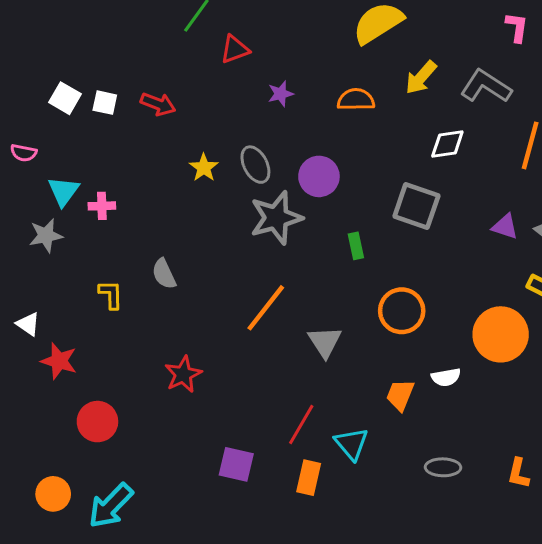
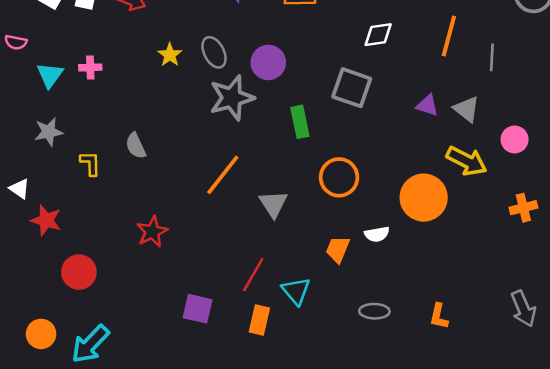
pink cross: (102, 206) -> (90, 67), moved
gray star: (46, 235) -> (49, 132), moved
green rectangle: (356, 246) -> (300, 122), size x1.4

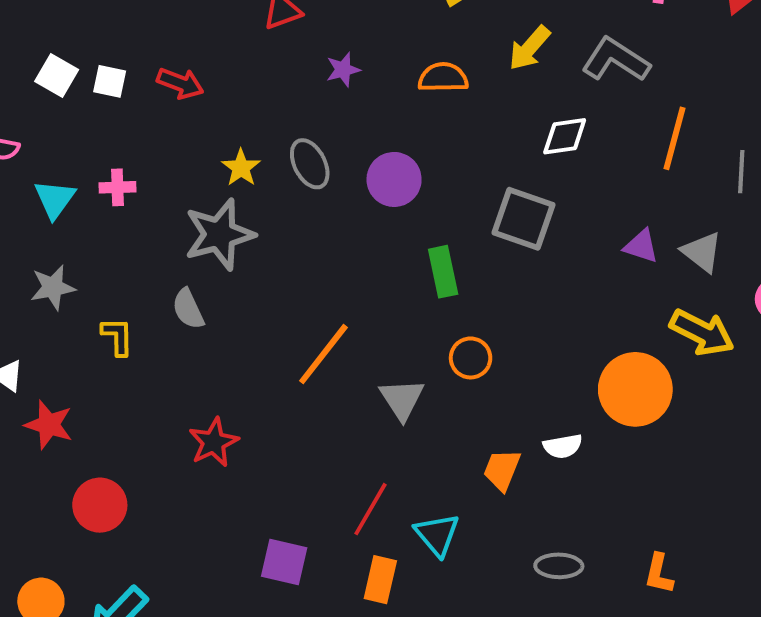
gray star: (232, 98) -> (219, 234), moved
orange circle: (339, 177) -> (471, 358), moved, size x0.7

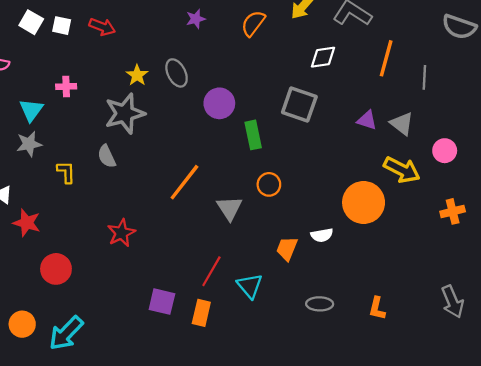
orange semicircle: (443, 77) -> (253, 23), turned -52
purple circle: (394, 179) -> (219, 103), moved
cyan triangle: (55, 199) -> (31, 110), moved
orange rectangle: (380, 580) -> (201, 313), moved

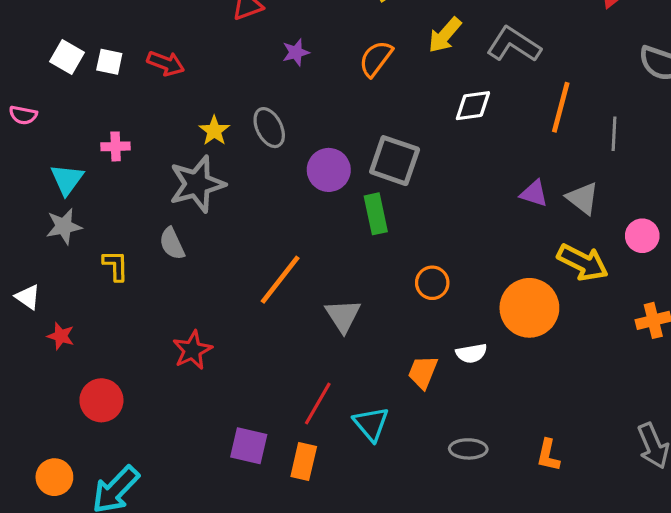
gray square: (299, 104) -> (395, 161), moved
orange circle: (269, 184) -> (432, 283), moved
red star: (27, 223) -> (61, 336), size x0.7

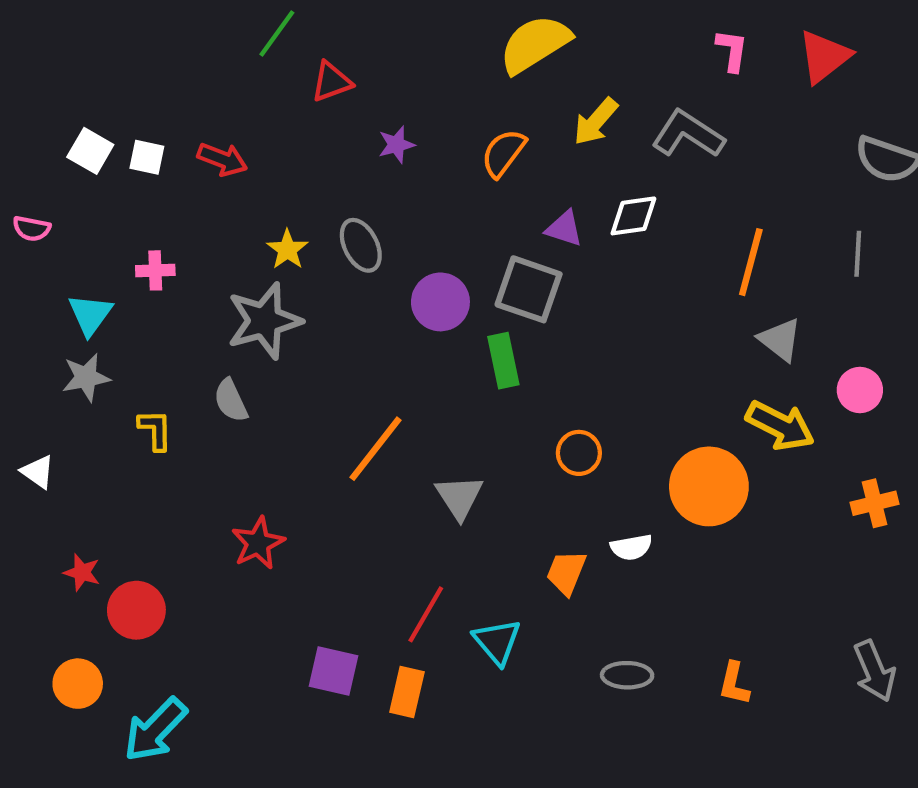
orange line: (561, 107) -> (751, 262), moved
gray line: (614, 134) -> (858, 254), moved
purple triangle: (534, 193) -> (564, 229), moved
red star: (61, 336) -> (82, 572), moved
orange circle: (54, 477) -> (78, 684), moved

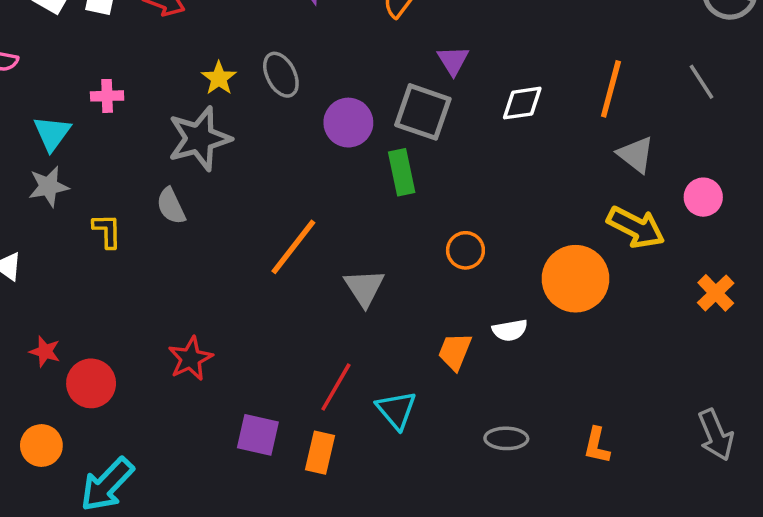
white diamond: (633, 216) -> (522, 103), moved
purple triangle: (564, 229) -> (453, 60), turned 40
gray line: (858, 254) -> (701, 82), turned -36
orange cross: (875, 503) -> (716, 293), turned -30
red star: (258, 543) -> (190, 359), moved

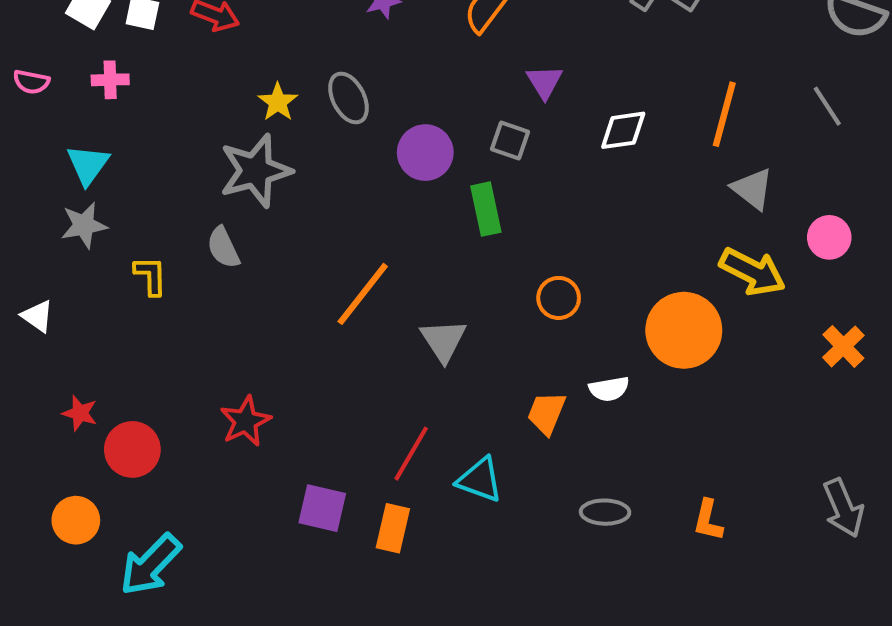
pink cross: (107, 96) -> (110, 80), moved
gray square: (423, 112) -> (510, 140), size x0.6
cyan triangle: (396, 410) -> (480, 480), turned -30

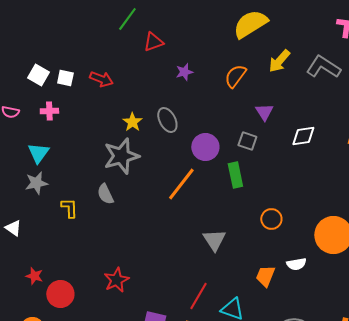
orange line: (363, 294) -> (181, 184), moved

